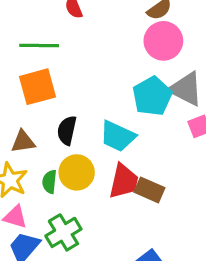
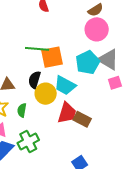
green line: (39, 46) -> (37, 49), moved
orange square: (37, 87) -> (52, 57), moved
yellow circle: (77, 172) -> (46, 94), moved

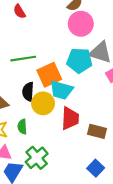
orange square: (52, 57) -> (49, 75), moved
cyan pentagon: (88, 62) -> (79, 61), turned -30
brown rectangle: (82, 119) -> (97, 131), moved

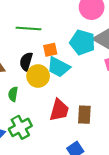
orange square: (49, 75) -> (50, 50), size x0.6
red trapezoid: (70, 118) -> (59, 110), moved
brown rectangle: (97, 131) -> (84, 115), turned 66

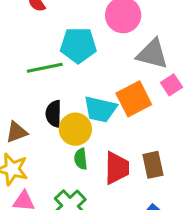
cyan pentagon: (82, 42) -> (78, 45), moved
orange square: (50, 50) -> (134, 99), moved, size x1.6
green semicircle: (13, 94) -> (81, 159), moved

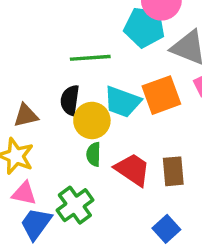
cyan pentagon: (78, 45) -> (144, 27), moved
green line: (45, 68) -> (90, 58), moved
red trapezoid: (117, 168) -> (133, 170), turned -64

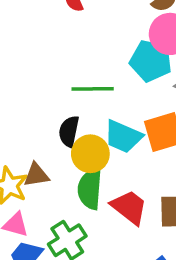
brown triangle: (26, 115) -> (36, 175), moved
green semicircle: (94, 154) -> (90, 189), size x1.6

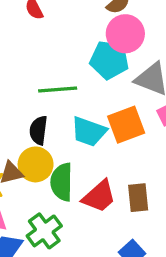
yellow circle: (90, 154) -> (36, 164), moved
red trapezoid: (129, 207) -> (99, 196), turned 105

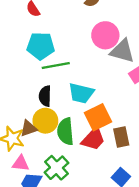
pink circle: (125, 34) -> (105, 35), moved
cyan pentagon: (109, 60) -> (41, 46), moved
orange square: (126, 125) -> (98, 117), moved

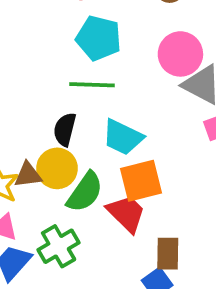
cyan pentagon: (41, 46) -> (99, 38), moved
green semicircle: (65, 131) -> (85, 192), turned -152
brown rectangle: (121, 137) -> (168, 254), moved
red trapezoid: (93, 139) -> (126, 213), turned -100

